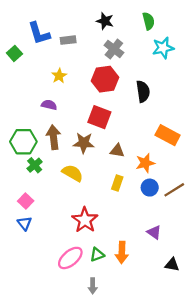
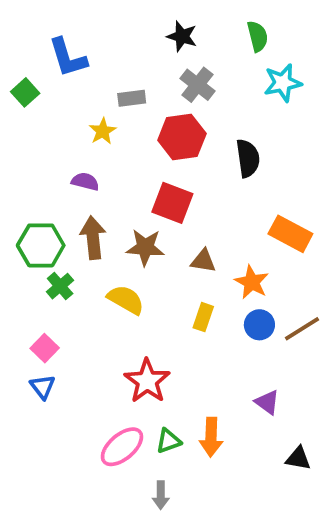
gray rectangle: (68, 40) -> (132, 98), moved
orange star: (145, 163) -> (252, 282), turned -30

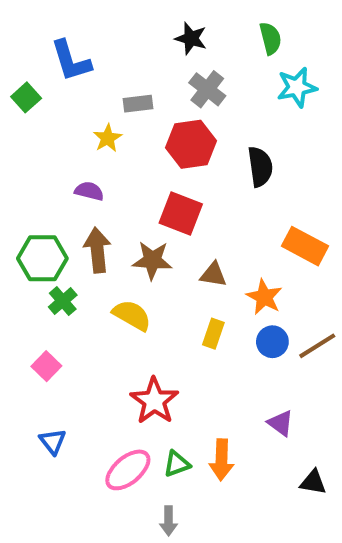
blue triangle: (43, 387) -> (53, 441), moved

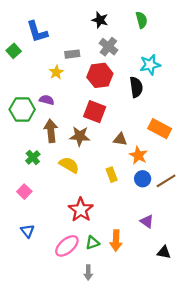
cyan star: (297, 87) -> (150, 65), moved
green hexagon: (42, 258) -> (22, 109), moved
brown triangle: (213, 275) -> (120, 139), moved
yellow rectangle: (213, 334) -> (112, 175), turned -40

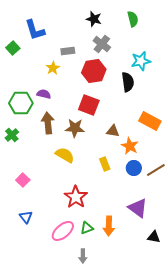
green cross: (33, 157) -> (12, 135), moved
purple triangle: (147, 221) -> (138, 208), size x1.5

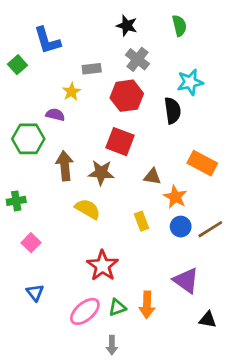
purple semicircle: (44, 94) -> (55, 115), moved
green cross: (12, 135) -> (16, 201), moved, turned 32

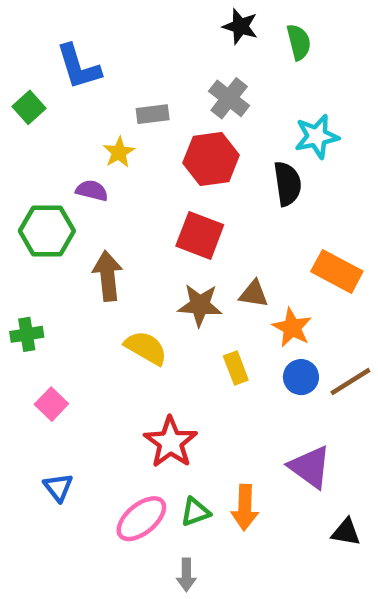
black star: (127, 26) -> (240, 26), moved
brown star: (101, 173) -> (200, 305), moved

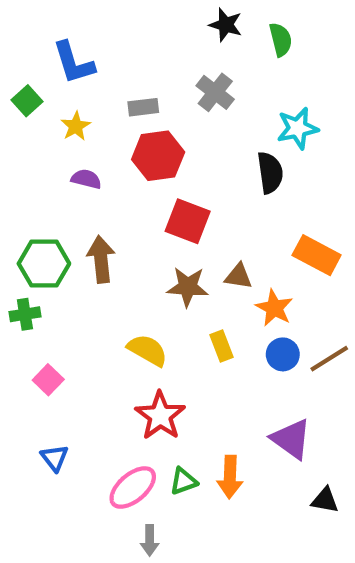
yellow star: (119, 152) -> (76, 126), moved
red hexagon: (211, 159) -> (158, 156), moved
green hexagon: (47, 231) -> (44, 264), moved
yellow semicircle: (146, 348) -> (148, 350), moved
gray arrow: (186, 575) -> (150, 540), moved

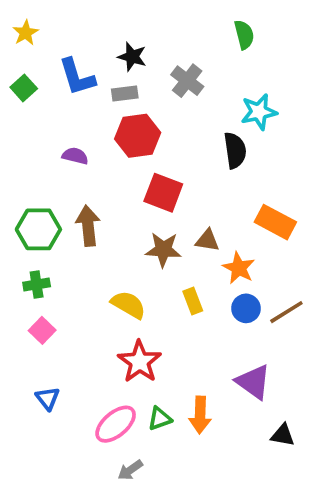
black star: (226, 25) -> (132, 57), moved
blue L-shape: (74, 63) -> (77, 77), moved
yellow star: (76, 126) -> (26, 33), moved
green cross: (25, 314) -> (37, 284), moved
gray arrow: (150, 540) -> (130, 470), turned 55

